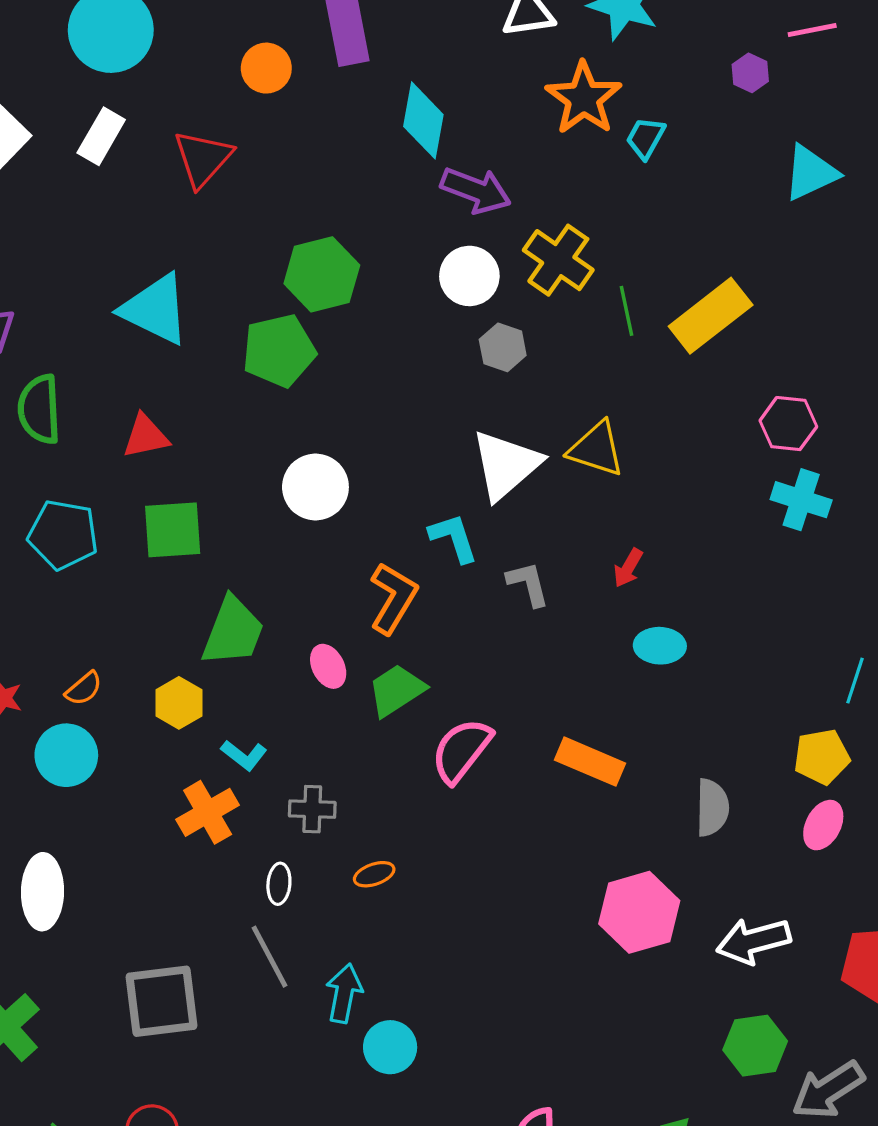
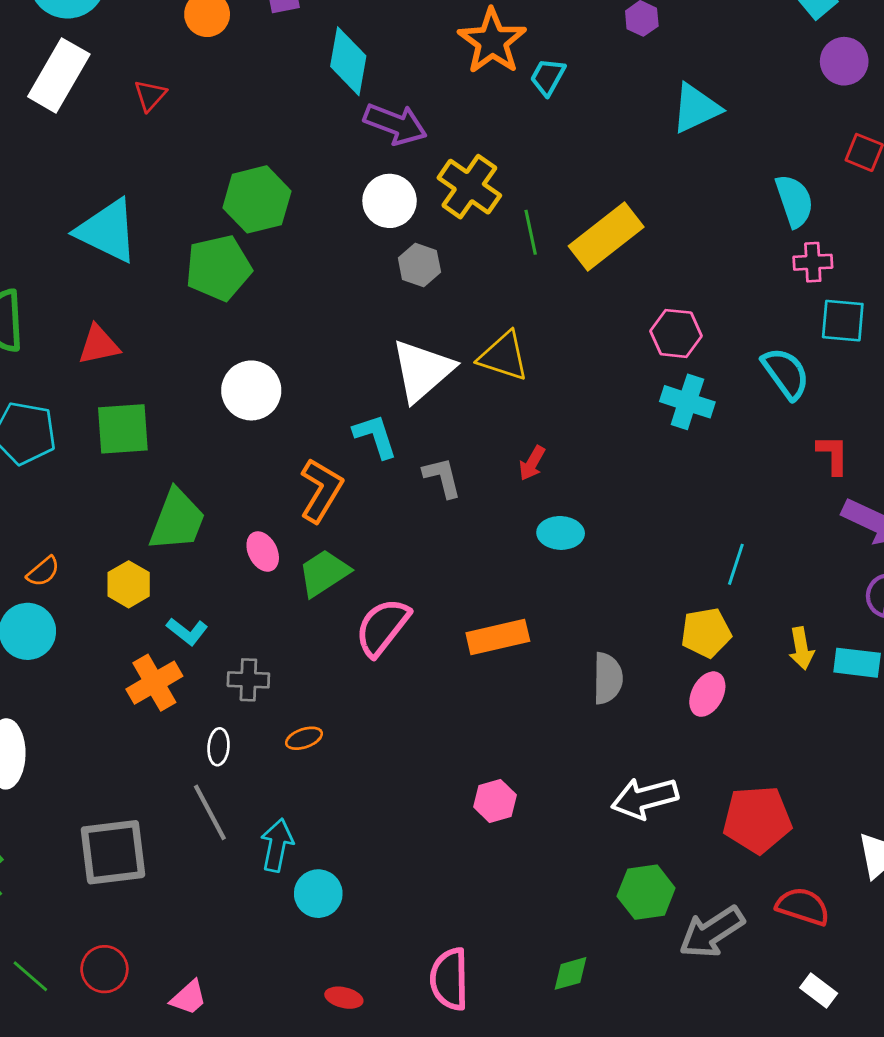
white rectangle: (101, 136) -> (59, 75), size x1.4
red triangle: (203, 159) -> (150, 95), size x0.6
orange rectangle: (590, 762) -> (498, 637), turned -36
pink hexagon: (639, 912) -> (495, 801), moved, size x0.6

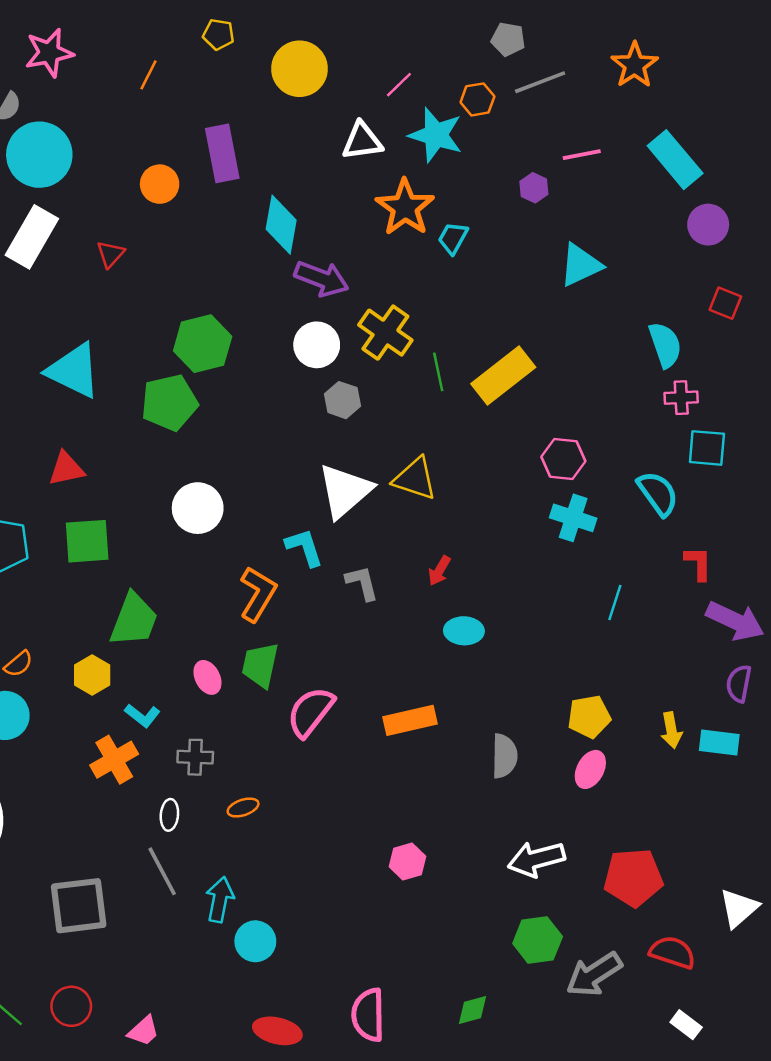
pink ellipse: (263, 552) -> (207, 677), moved
cyan line: (736, 564) -> (615, 603), moved
green trapezoid: (324, 573) -> (260, 665), turned -45
red ellipse: (344, 998) -> (277, 1031), size x1.5

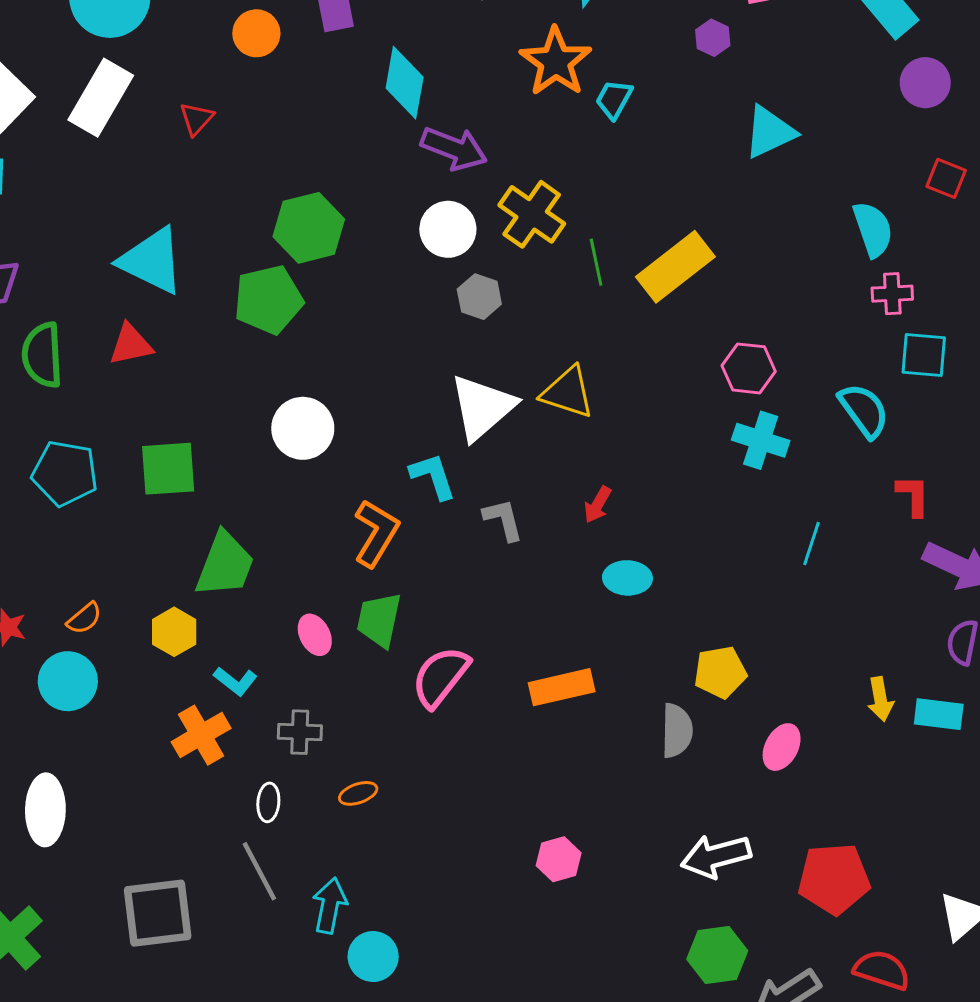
red triangle: (66, 469) -> (131, 345), moved
yellow pentagon: (589, 717) -> (720, 672), moved

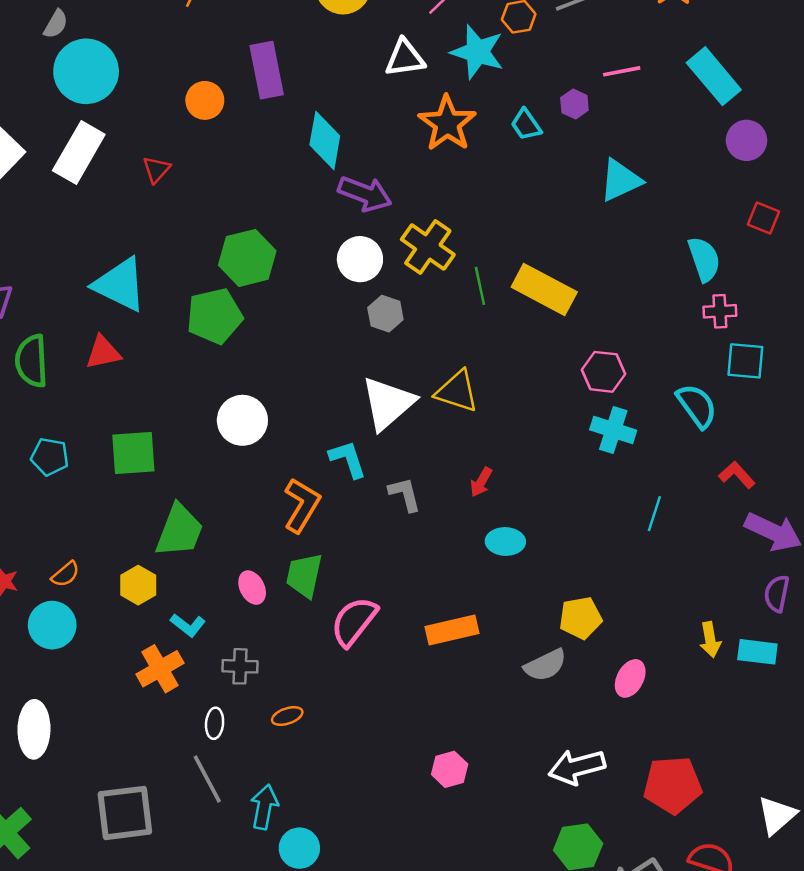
cyan trapezoid: (614, 99) -> (526, 125), moved, turned -64
yellow rectangle: (675, 267) -> (544, 289), turned 66
cyan pentagon: (65, 473) -> (50, 457), size x0.7
red L-shape: (913, 496) -> (737, 475), turned -42
gray semicircle: (677, 731) -> (545, 665), turned 63

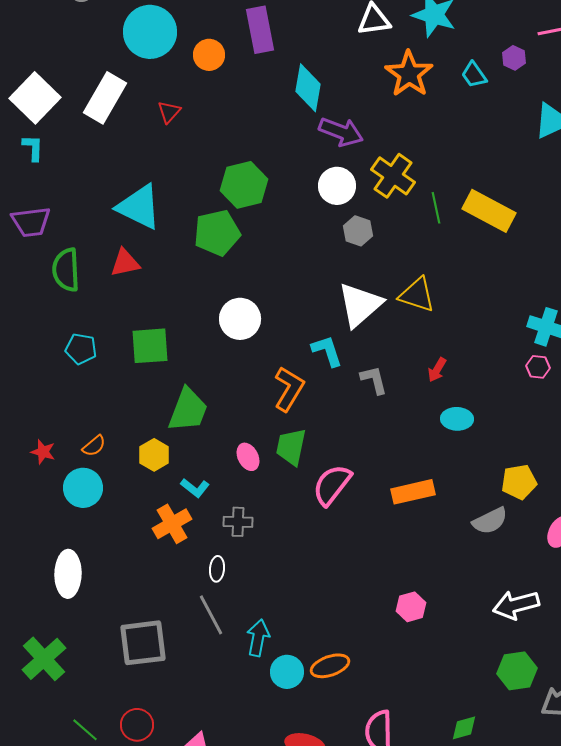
cyan circle: (86, 71) -> (150, 32), moved
pink hexagon: (604, 372) -> (538, 367), moved, size x0.7
orange ellipse: (287, 716) -> (330, 666), moved, size x1.5

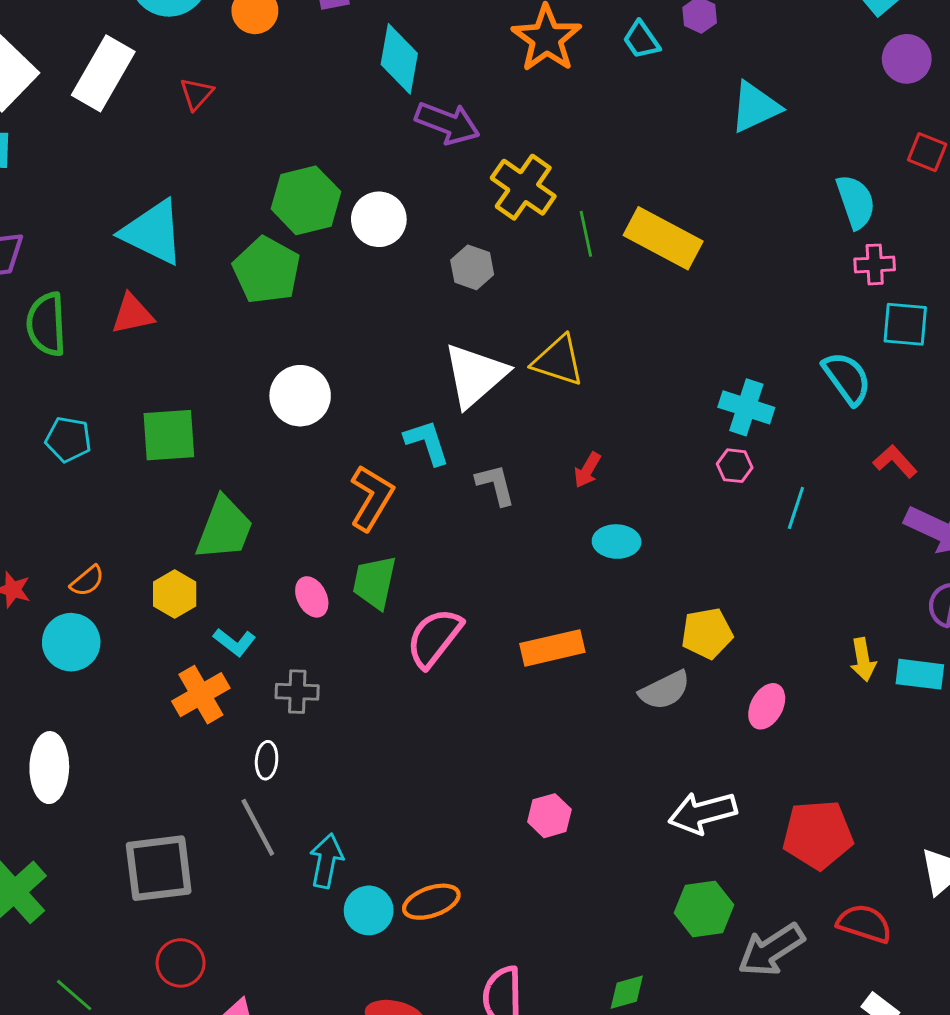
white circle: (337, 186) -> (379, 219), moved
green pentagon: (217, 233) -> (267, 270), turned -30
red circle: (137, 725) -> (181, 963), moved

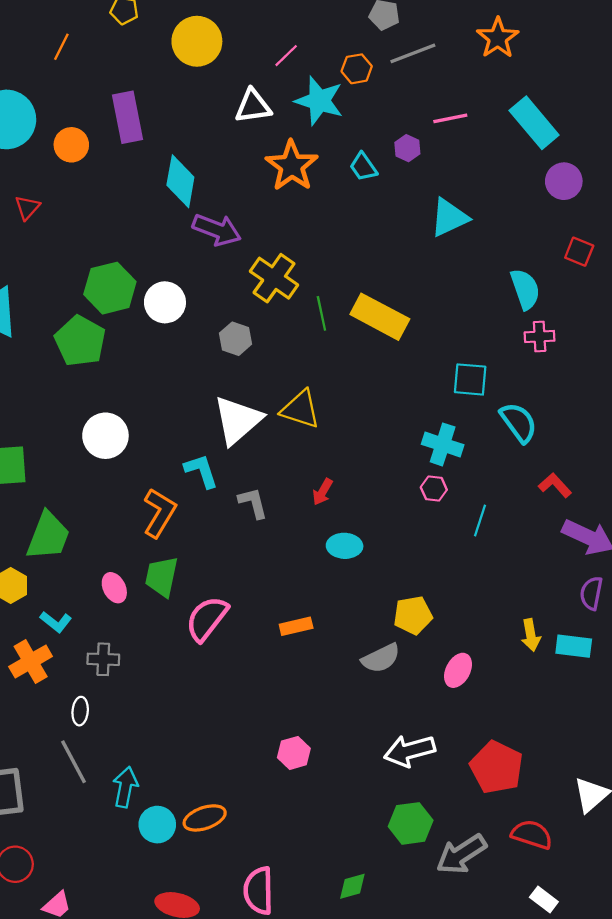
cyan square: (905, 324) -> (470, 379), moved
orange rectangle: (552, 648) -> (296, 626), size x0.7
red pentagon: (818, 835) -> (497, 767), turned 30

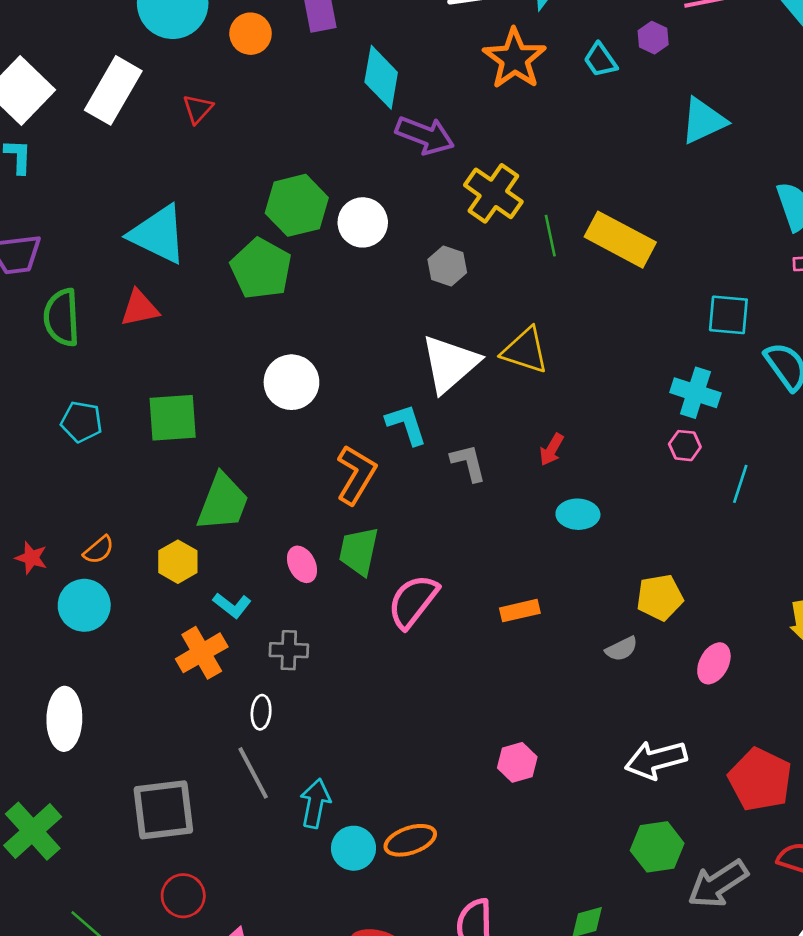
gray semicircle: (381, 658) -> (621, 649), size x0.7

